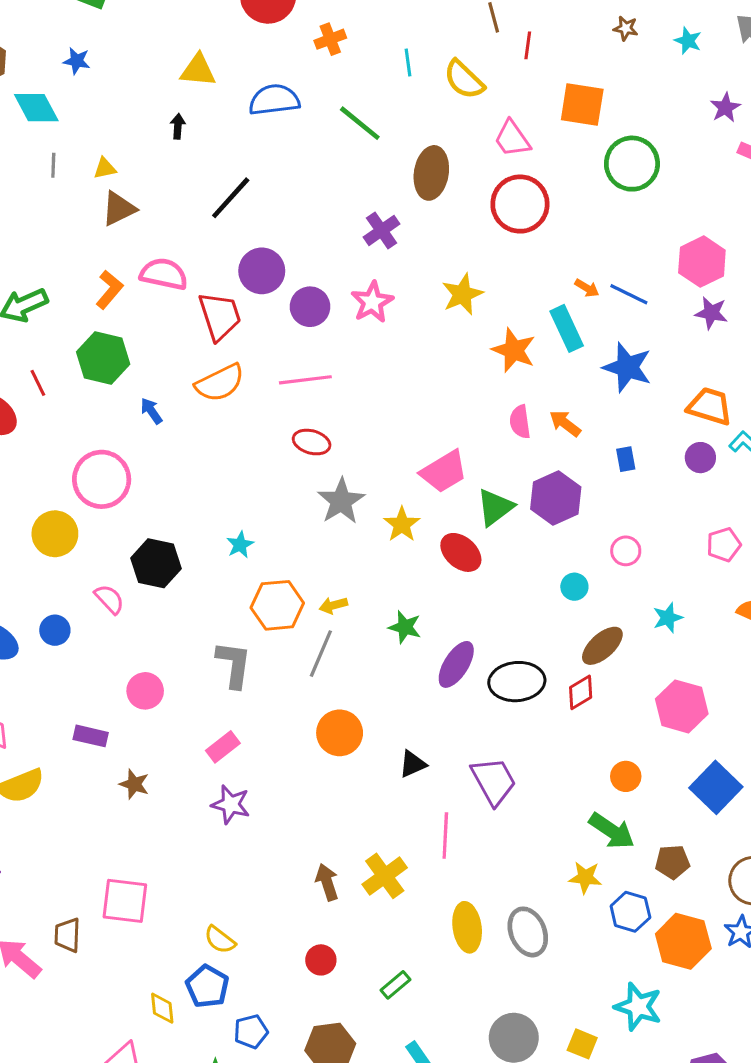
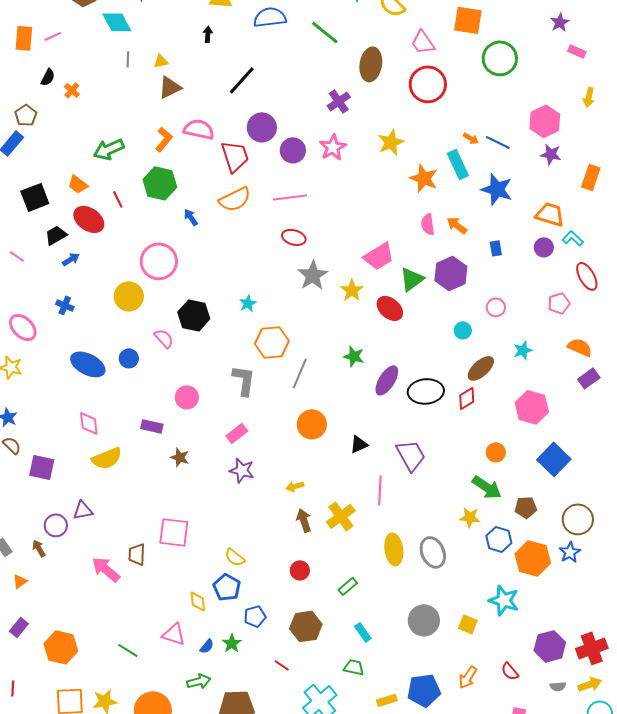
yellow arrow: (333, 605) -> (295, 486), moved

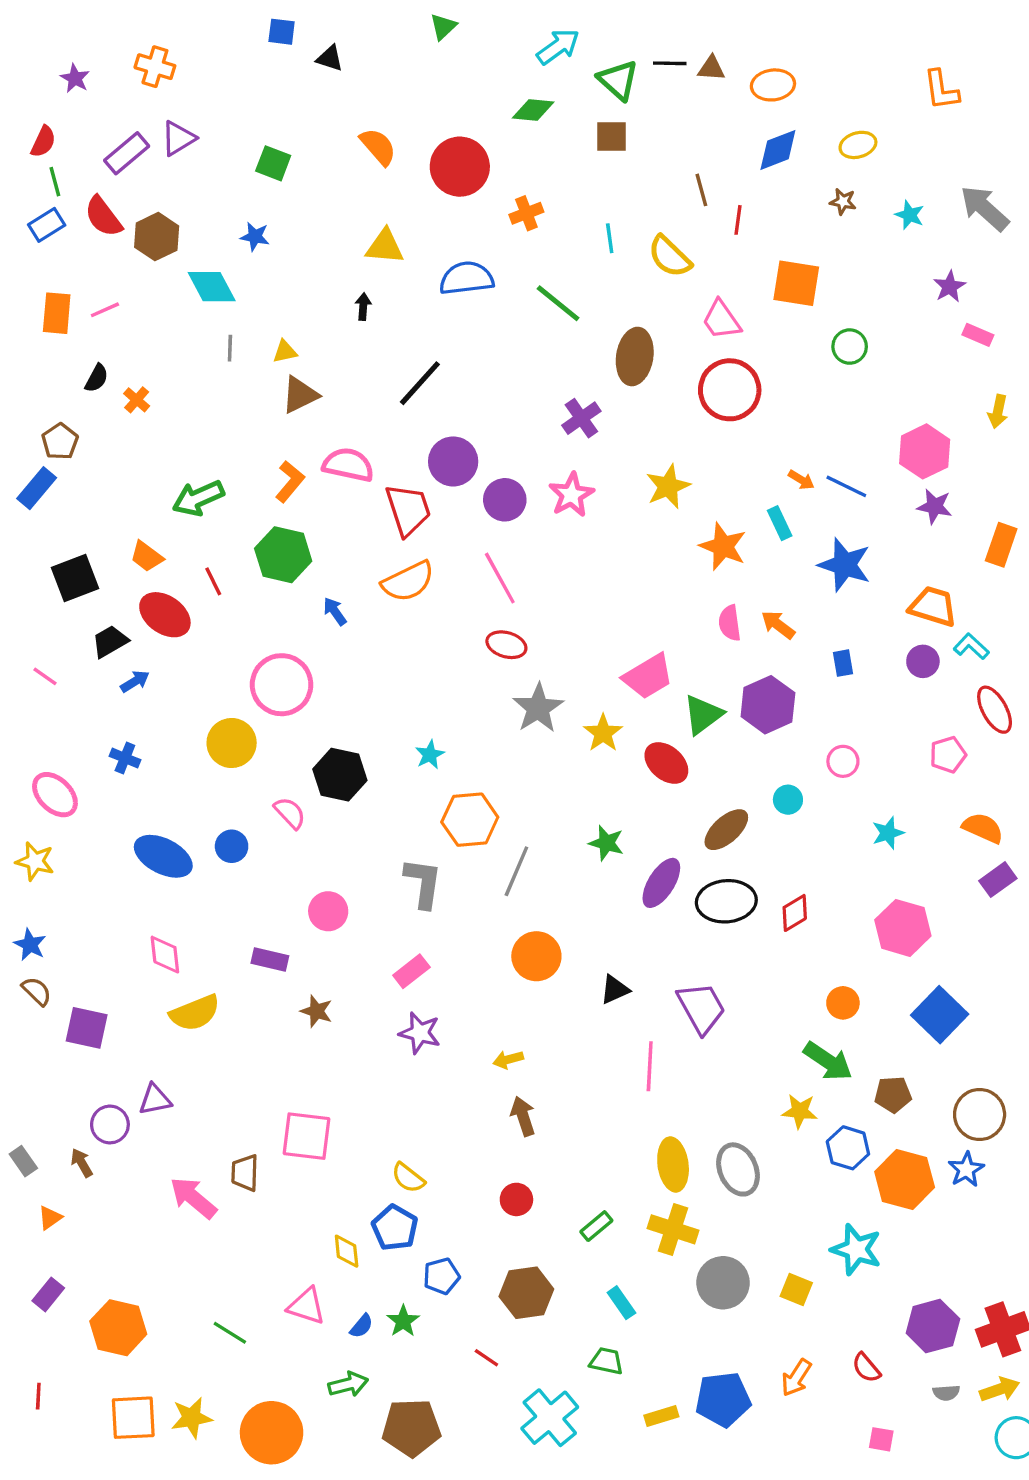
green circle: (500, 58) -> (850, 347), size x0.6
cyan rectangle: (458, 164) -> (780, 523), size x0.7
pink line: (290, 197) -> (500, 578), turned 68
brown ellipse: (481, 368) -> (726, 830), moved
yellow cross: (341, 516) -> (673, 1229), moved, turned -36

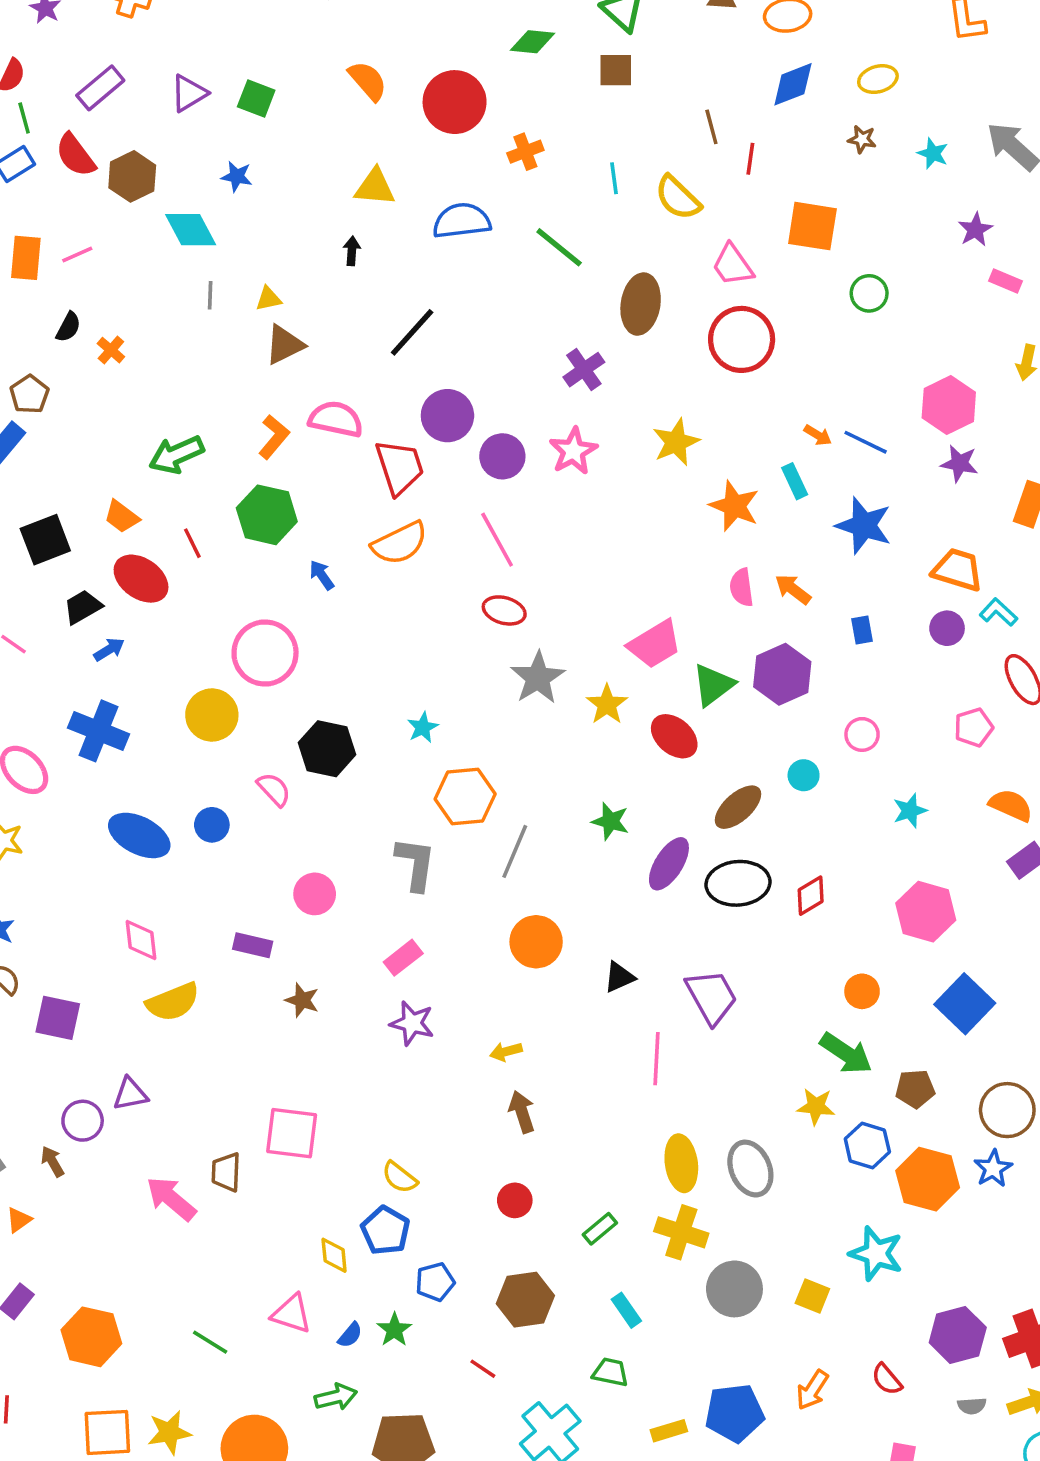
purple triangle: (178, 138) -> (189, 93), moved
blue cross: (125, 758) -> (98, 731), size x1.8

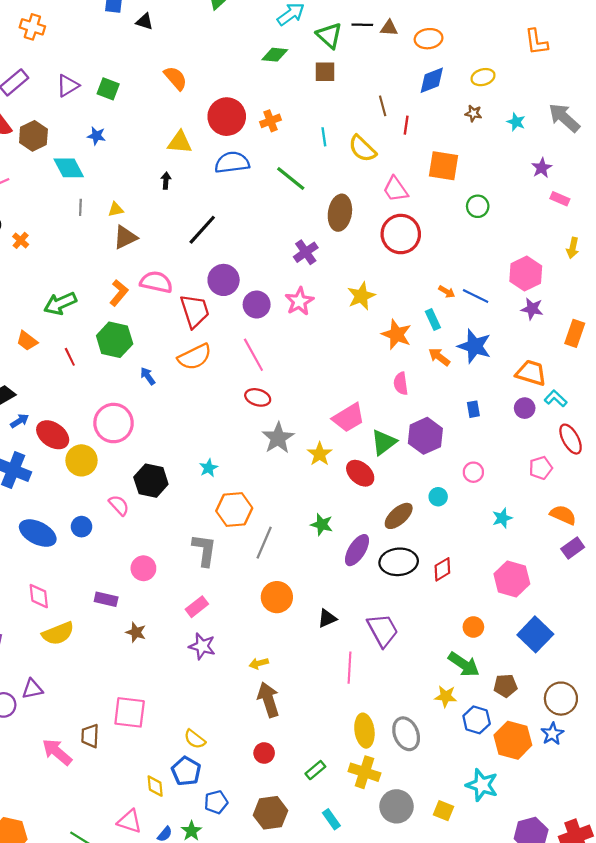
red circle: (455, 102) -> (227, 117), moved
red ellipse: (141, 579) -> (53, 435), moved
orange arrow: (793, 589) -> (439, 357), moved
brown arrow: (522, 1112) -> (268, 700), size x1.4

